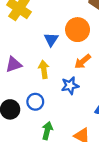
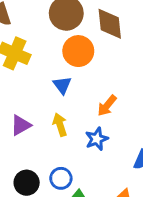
orange circle: (78, 30) -> (78, 51), moved
blue circle: (35, 102) -> (61, 178), moved

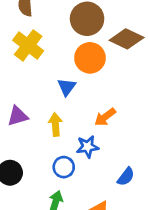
brown diamond: (110, 24) -> (127, 39), turned -72
blue circle: (61, 178) -> (64, 167), moved

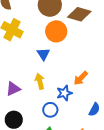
purple triangle: (18, 116) -> (13, 89), moved
orange arrow: (105, 117) -> (81, 78), moved

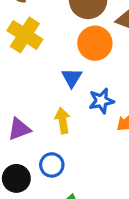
blue star: (64, 93) -> (101, 101), moved
blue circle: (50, 110) -> (52, 165), moved

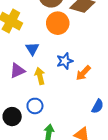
blue triangle: (72, 78) -> (32, 49), moved
purple triangle: (19, 129) -> (17, 71), moved

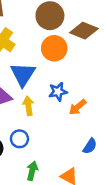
blue triangle: (32, 49) -> (23, 74), size x1.6

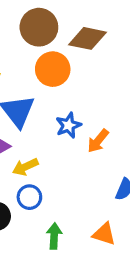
yellow arrow: (28, 106) -> (25, 167), moved, turned -96

